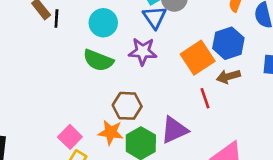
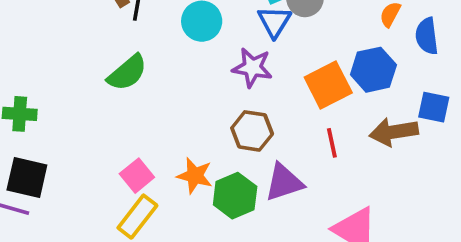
green semicircle: (98, 60) -> (127, 73), moved, turned -68
brown arrow: (228, 76) -> (394, 132), moved, size x1.4
brown hexagon: (127, 106) -> (252, 131), moved

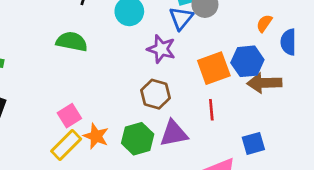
green semicircle: (127, 73) -> (72, 42), turned -136
blue square: (434, 107) -> (253, 143), moved, turned -35
brown arrow: (394, 132) -> (264, 83), moved
orange star: (195, 176) -> (96, 136), moved

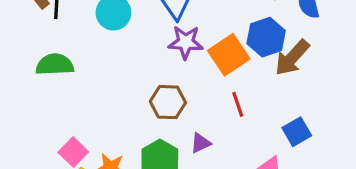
purple star: (161, 49) -> (186, 42), moved
brown arrow: (264, 83) -> (292, 58), turned -32
purple triangle: (174, 134) -> (201, 143), size x0.6

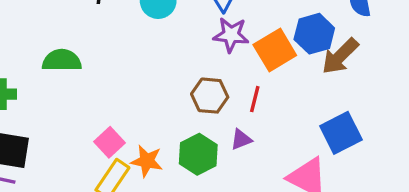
green semicircle: (55, 65) -> (62, 60), moved
red line: (238, 104) -> (255, 99), moved, turned 30
blue square: (297, 132) -> (341, 133), size x1.4

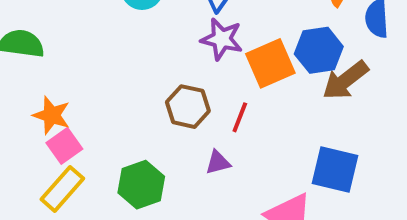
blue square: (341, 133) -> (335, 170), turned 33
green hexagon: (198, 154) -> (141, 185), moved
orange star: (147, 161) -> (52, 115), moved

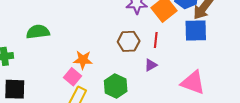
orange star: (52, 115) -> (83, 60), moved
blue square: (335, 170) -> (196, 30), moved

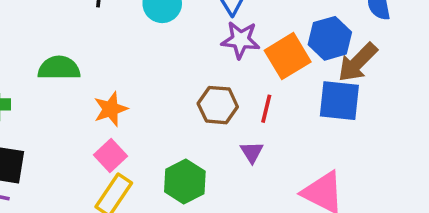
orange star: (83, 60) -> (111, 109), moved, turned -30
purple triangle: (151, 65) -> (252, 152), turned -40

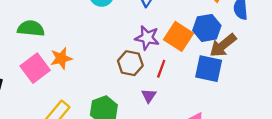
purple star: (240, 40) -> (147, 38), moved
orange square: (288, 56) -> (178, 36), turned -32
pink square: (110, 156) -> (35, 68), moved, size x1.4

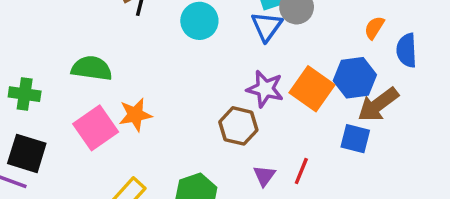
red line: (161, 69) -> (301, 171), moved
blue square: (209, 69) -> (355, 139), size x0.7

